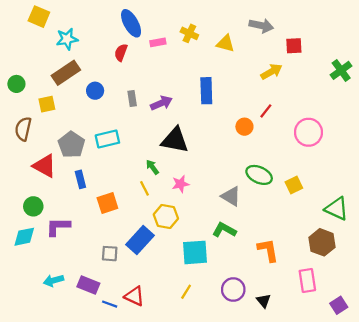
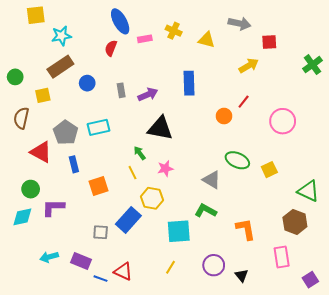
yellow square: (39, 17) -> (36, 15), turned -30

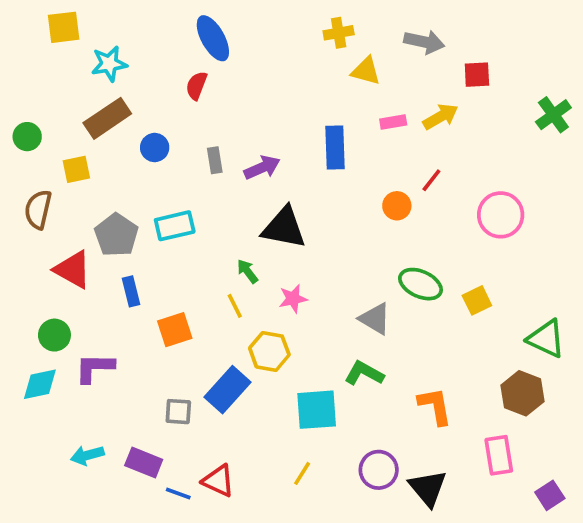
yellow cross: (174, 31) -> (339, 33), moved, turned -35
pink rectangle: (145, 39) -> (393, 122), moved
black triangle: (241, 275) -> (428, 488), size x1.6

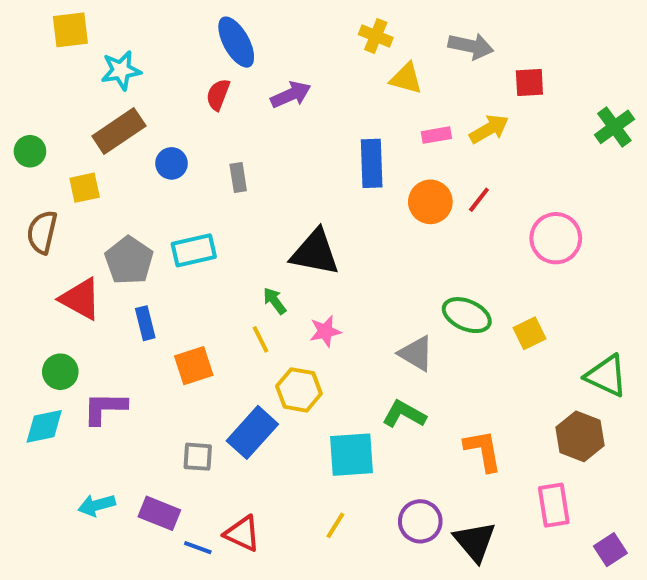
yellow cross: (339, 33) -> (376, 36), turned 32
purple arrow: (262, 168) -> (291, 95), moved
orange circle: (397, 206) -> (430, 202), moved, size x1.4

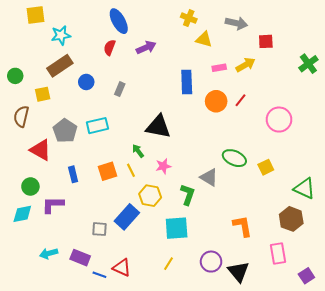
gray rectangle: (238, 178) -> (120, 89), turned 32
blue rectangle: (145, 323) -> (73, 174), moved
orange square: (194, 366) -> (108, 171), moved
green L-shape: (404, 414) -> (188, 195), moved, turned 80

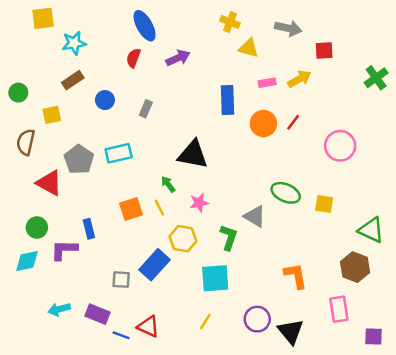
brown rectangle: (60, 66) -> (73, 80), size x0.7
yellow square: (266, 167) -> (324, 204), turned 35
blue rectangle: (73, 174) -> (89, 229), moved
purple square: (306, 276) -> (374, 336), turned 35

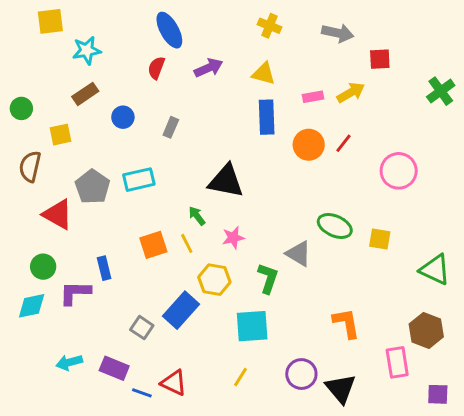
yellow triangle: (249, 48) -> (264, 74), moved
brown hexagon: (355, 267) -> (426, 330), moved
gray square: (121, 280) -> (142, 328), turned 30

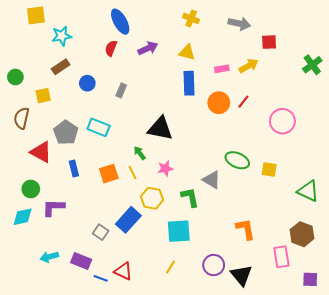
cyan rectangle: (139, 180) -> (99, 127), turned 35
blue rectangle: (104, 268) -> (74, 168), moved
green L-shape: (268, 278) -> (190, 197), turned -30

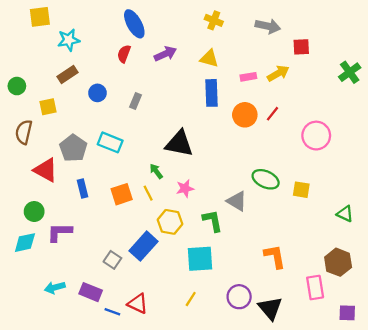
green triangle: (308, 191) -> (345, 214), size x0.7

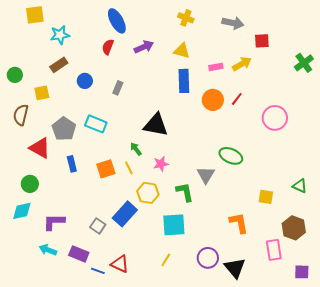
yellow square: (301, 190) -> (266, 197), moved
gray triangle: (237, 201) -> (206, 175), turned 30
purple L-shape: (59, 232) -> (54, 222), moved
cyan arrow: (55, 288) -> (48, 250), turned 36

